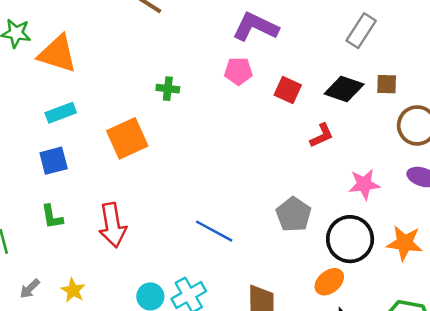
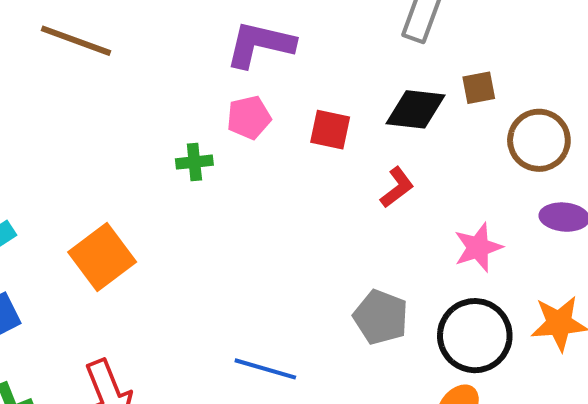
green cross: (168, 89) -> (194, 162), moved

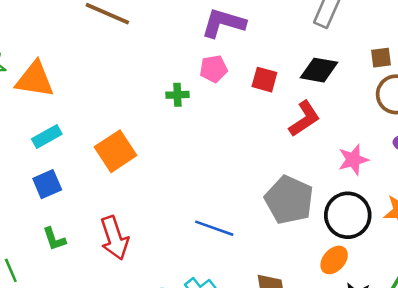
brown square: (479, 88) -> (381, 58), moved
red L-shape: (397, 187) -> (304, 119), size x1.4
gray pentagon: (381, 317) -> (289, 200), size x1.4

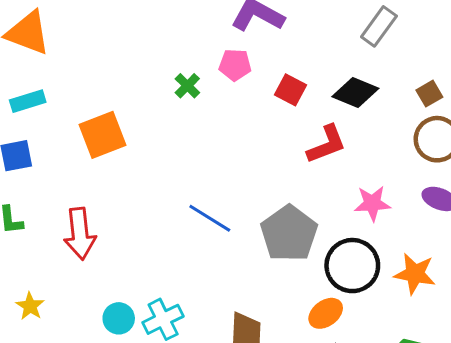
brown square: (381, 58) -> (429, 94), turned -35
green cross: (177, 95) -> (187, 86), turned 35
blue line: (214, 228) -> (210, 218), moved

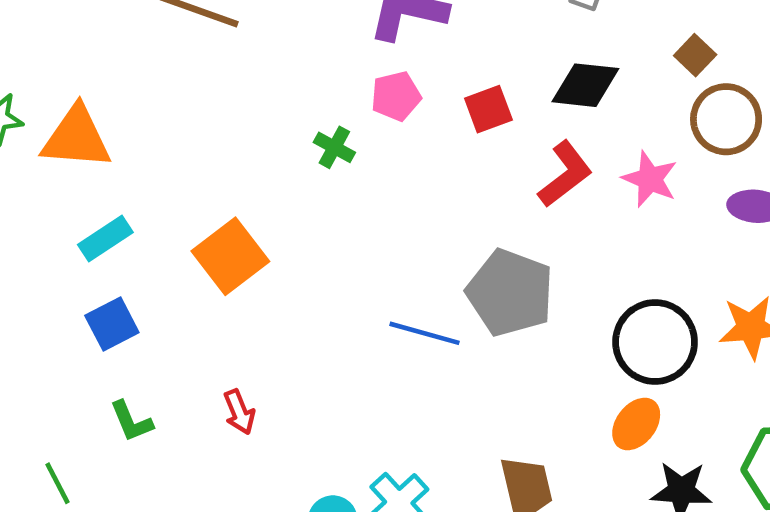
red square: (291, 90) -> (488, 109), turned -32
pink star: (372, 203) -> (650, 179), moved, turned -30
gray pentagon: (289, 233) -> (510, 293), moved
red arrow: (80, 234) -> (239, 412), size x0.6

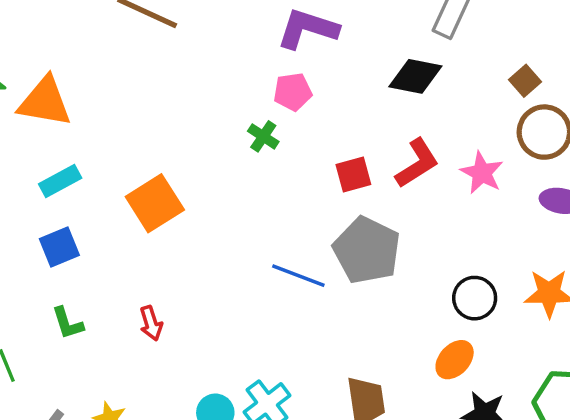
black diamond: (585, 85) -> (415, 76), moved
red square: (488, 109) -> (353, 174), moved
green cross: (334, 147) -> (263, 136), moved
black circle: (655, 342) -> (475, 298), size x0.7

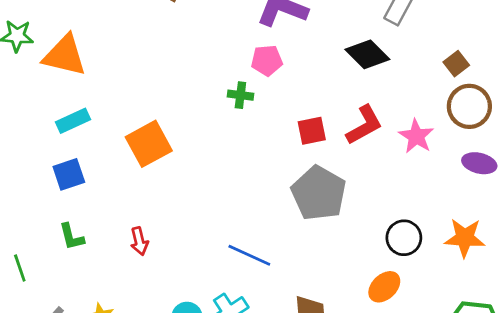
black diamond: (415, 76) -> (367, 54), turned 30
green cross: (263, 136) -> (240, 95), turned -30
blue line: (298, 276) -> (249, 255), moved

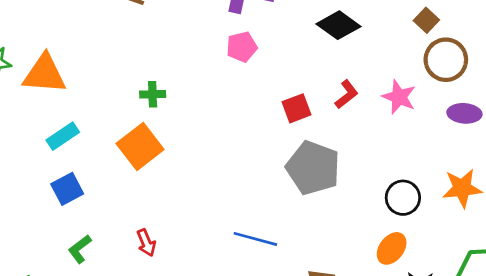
green cross: (240, 95) -> (153, 94), moved
red L-shape: (364, 125) -> (347, 94), size x0.7
green L-shape: (72, 237) -> (80, 249), turned 76

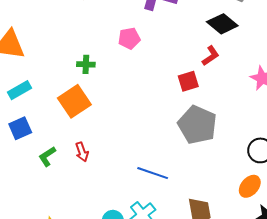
pink pentagon: (242, 47) -> (129, 38), moved
red L-shape: (347, 94) -> (211, 56), moved
red arrow: (146, 243) -> (82, 152), moved
green L-shape: (80, 249) -> (47, 156), moved

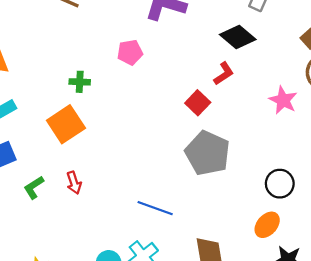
red square: (188, 81) -> (198, 103), turned -30

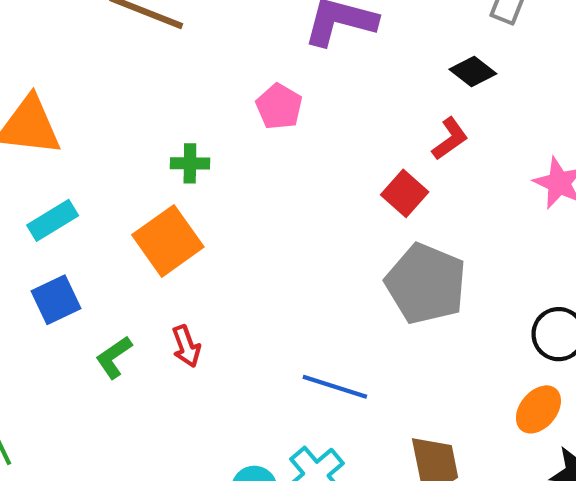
black diamond: (238, 37) -> (473, 72), size x0.7
pink pentagon: (130, 52) -> (279, 107), turned -30

